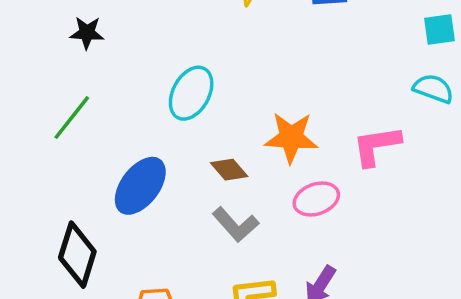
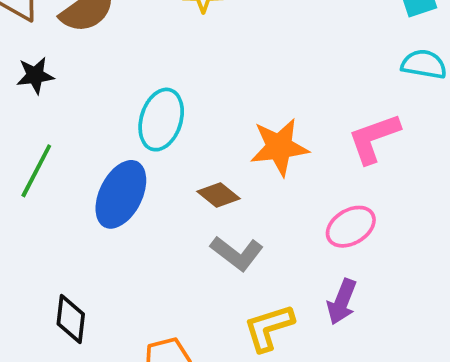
blue ellipse: (140, 186) -> (121, 194), moved
pink ellipse: (316, 199) -> (351, 227), moved
black diamond: (77, 255) -> (71, 319), size x0.7

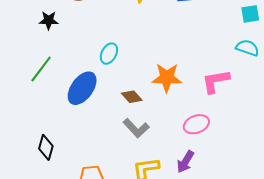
cyan ellipse: (161, 120) -> (109, 54), size x0.7

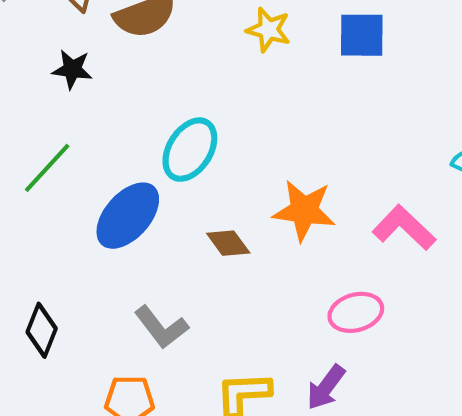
cyan ellipse: (109, 54) -> (190, 150), size x1.4
pink L-shape: (216, 81) -> (404, 228), turned 48
gray L-shape: (136, 128) -> (161, 327), moved

